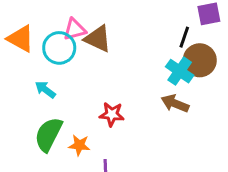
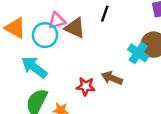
black line: (184, 37) -> (105, 14), moved
cyan arrow: (45, 90) -> (34, 67), size x1.6
brown arrow: (175, 104) -> (112, 78), moved

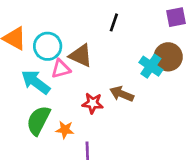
pink triangle: (57, 21) -> (61, 69), moved
brown triangle: (75, 28) -> (81, 56), moved

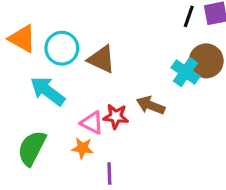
black line: (114, 22) -> (189, 16), moved
pink triangle: (61, 69) -> (92, 123), moved, turned 42
green semicircle: (38, 120) -> (32, 148), moved

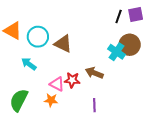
cyan arrow: (48, 91) -> (29, 64), size x0.7
purple line: (109, 173) -> (94, 105), moved

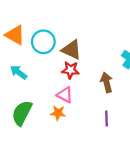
cyan arrow: (29, 64) -> (18, 72), moved
brown arrow: (94, 73) -> (107, 82), turned 54
red star: (72, 80) -> (70, 70), moved

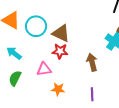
pink triangle: (65, 95) -> (44, 69), moved, turned -35
green semicircle: (22, 113) -> (15, 78), moved, size x0.7
orange star: (58, 113) -> (58, 89), moved

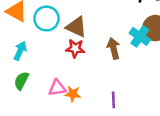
cyan arrow: (14, 53) -> (20, 51), turned 77
brown arrow: (92, 62) -> (113, 48), moved
pink triangle: (44, 69) -> (57, 88), moved

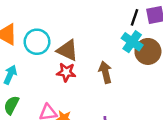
cyan cross: (140, 36) -> (132, 42), moved

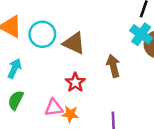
red star: (66, 72) -> (75, 82), moved, turned 30

